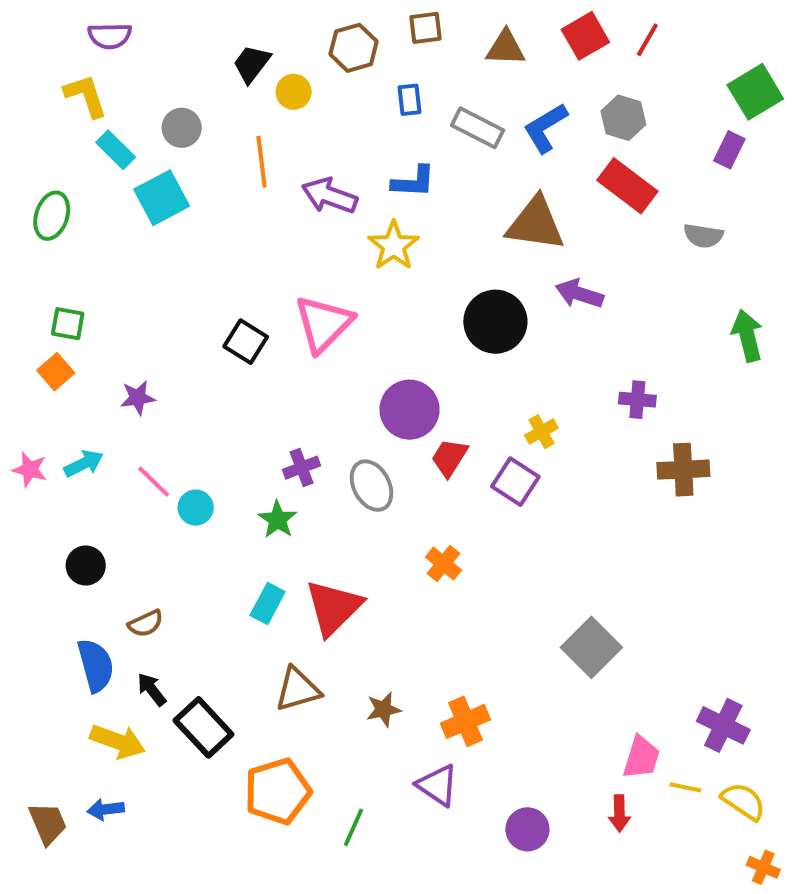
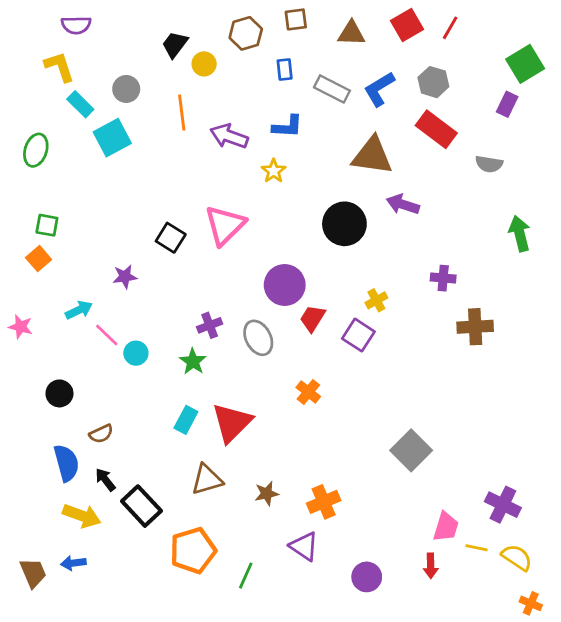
yellow star: (394, 246) -> (274, 171), size x0.7
purple star: (138, 398) -> (125, 277), moved
cyan arrow: (84, 464) -> (79, 310), moved

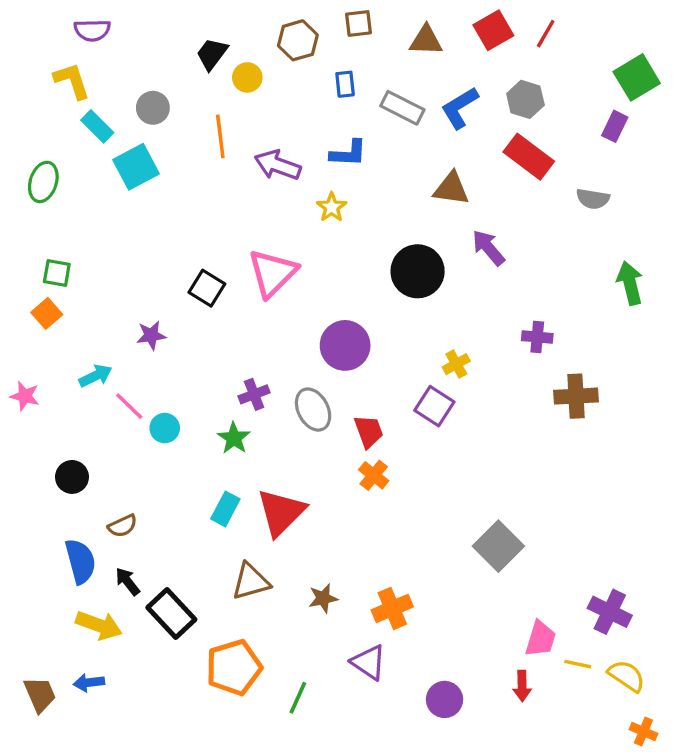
brown triangle: (372, 156) -> (451, 189), size x0.7
purple arrow: (403, 204) -> (488, 248), turned 32
red trapezoid: (312, 318) -> (369, 431), moved, turned 128

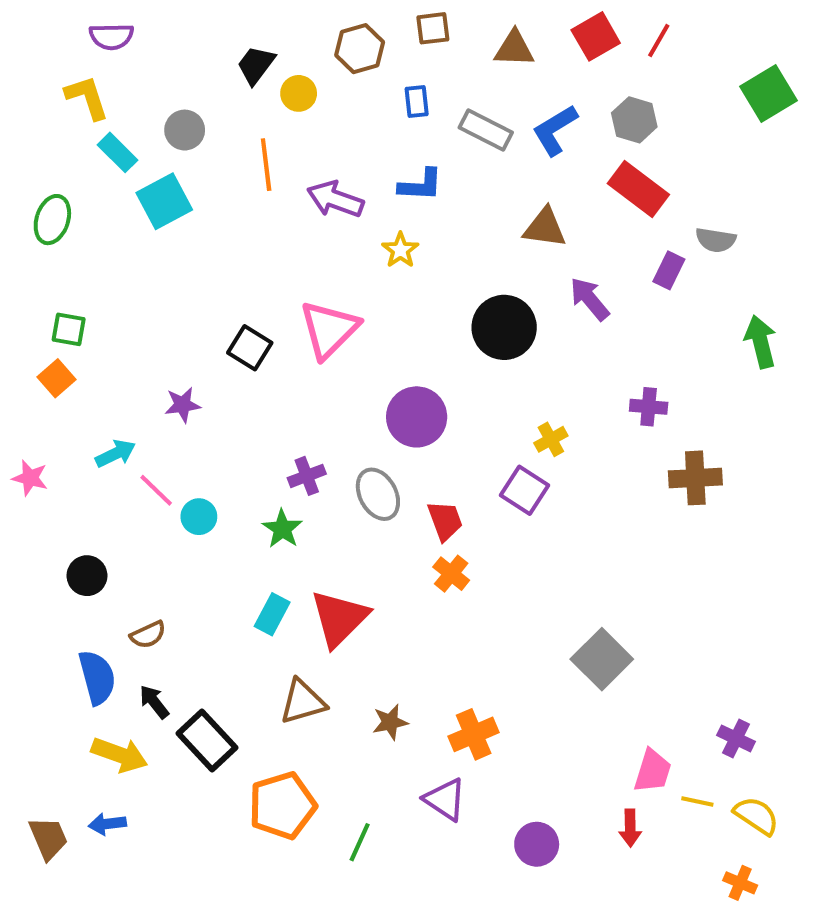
purple rectangle: (615, 126) -> (669, 270), moved
purple cross: (610, 612) -> (736, 738), size x0.7
orange cross: (643, 731) -> (740, 883), moved

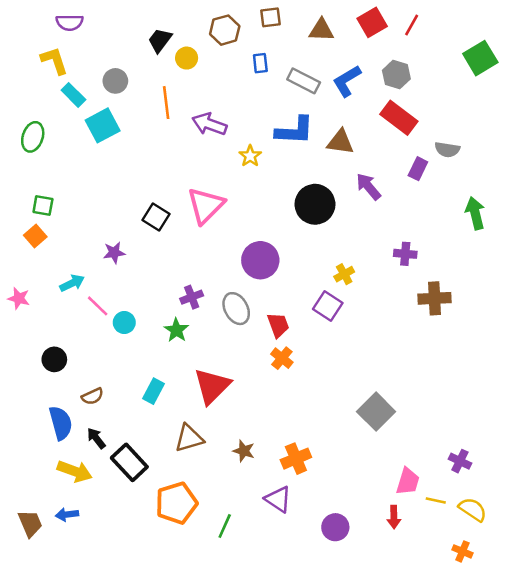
blue L-shape: (421, 185) -> (295, 131), moved, size x1.4
cyan rectangle: (272, 614) -> (154, 391), moved
brown star: (390, 722) -> (244, 451), turned 30

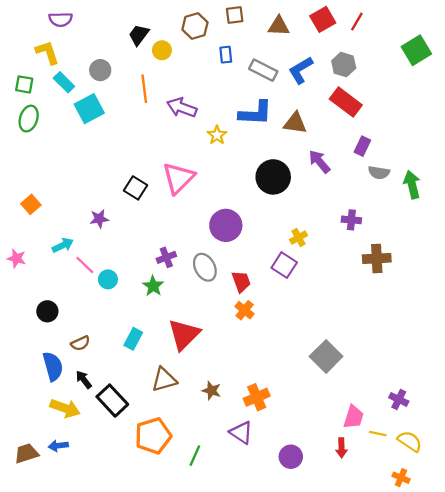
gray semicircle: (447, 150) -> (379, 173), moved
green square: (43, 206) -> (24, 84), moved
brown trapezoid: (30, 523) -> (26, 453), turned -85

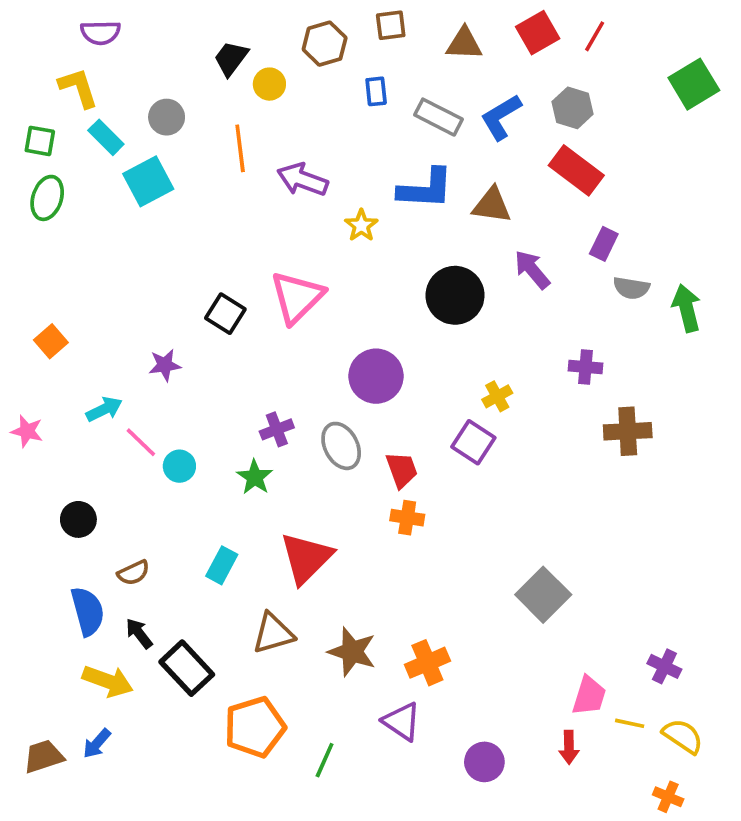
orange cross: (245, 310) -> (407, 518), turned -30
brown star: (211, 391) -> (352, 652), size x1.5
blue arrow: (58, 446) -> (97, 744), turned -42

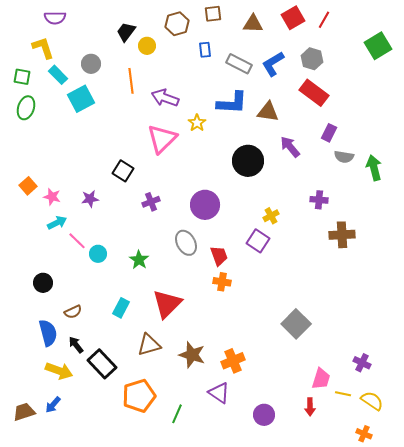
pink triangle: (297, 297) -> (162, 139), moved
purple cross: (277, 429) -> (151, 202), moved
pink star: (27, 431) -> (52, 197), moved

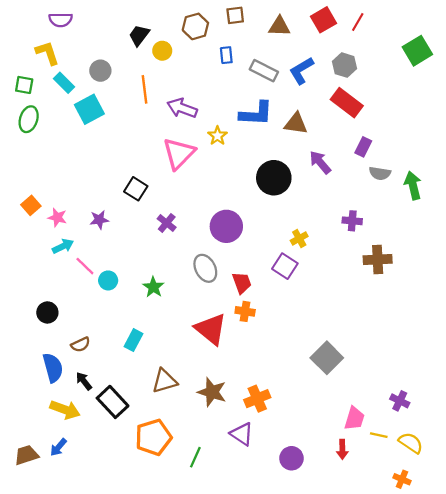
purple cross: (151, 202) -> (167, 223), turned -30
red triangle: (167, 304) -> (211, 329), moved, turned -36

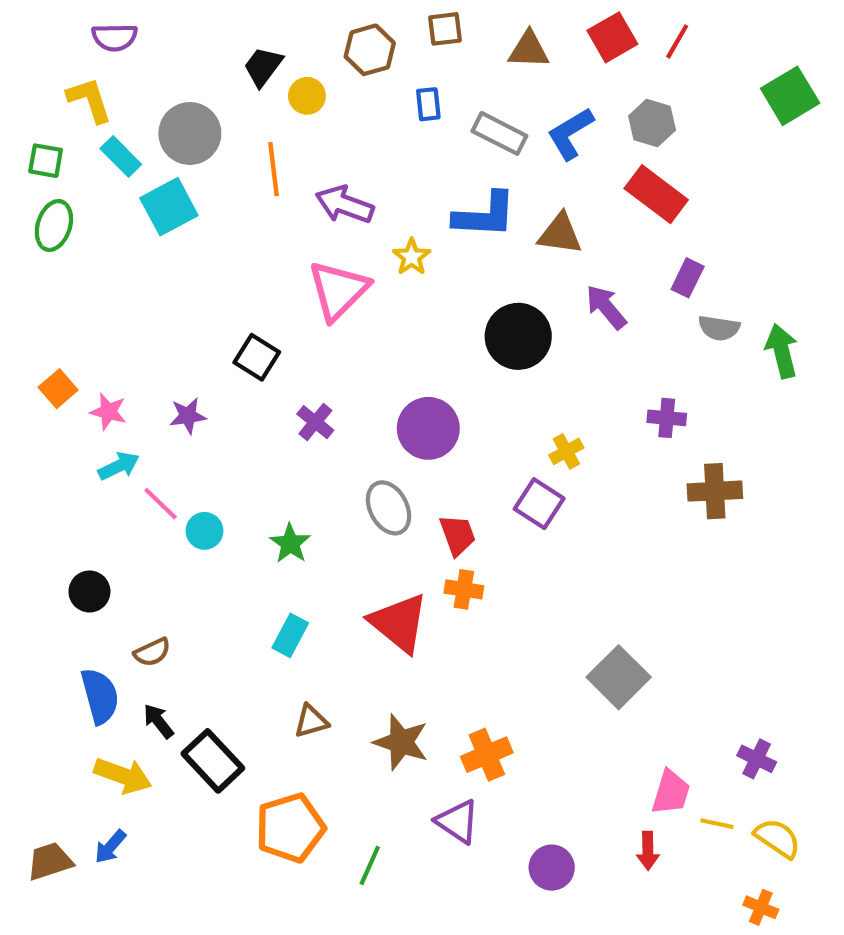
gray circle: (100, 71) -> (190, 133), size x1.5
cyan rectangle: (134, 340) -> (290, 635), moved
brown triangle: (164, 381) -> (311, 721), size x0.7

